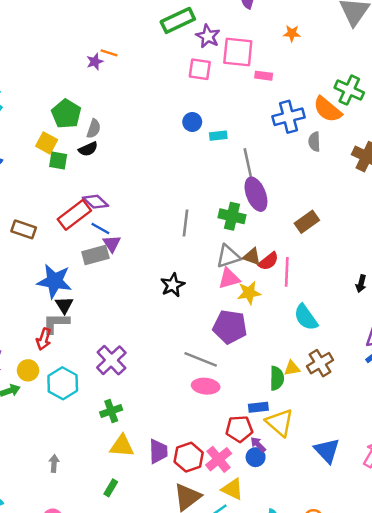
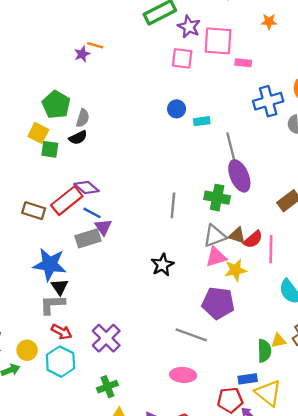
brown rectangle: (24, 229) -> (34, 211), moved
red arrow: (44, 339) -> (62, 332), moved, turned -78
pink ellipse: (206, 386) -> (183, 375), moved

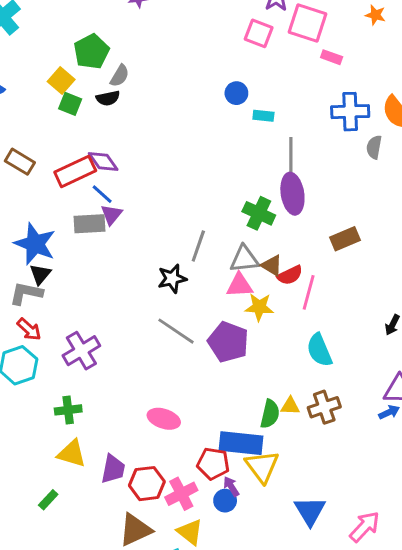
gray line: (173, 205) -> (198, 246), moved
brown rectangle: (34, 211) -> (20, 162), moved
gray line: (191, 335) -> (176, 331), moved
blue rectangle: (248, 379) -> (241, 443), size x1.8

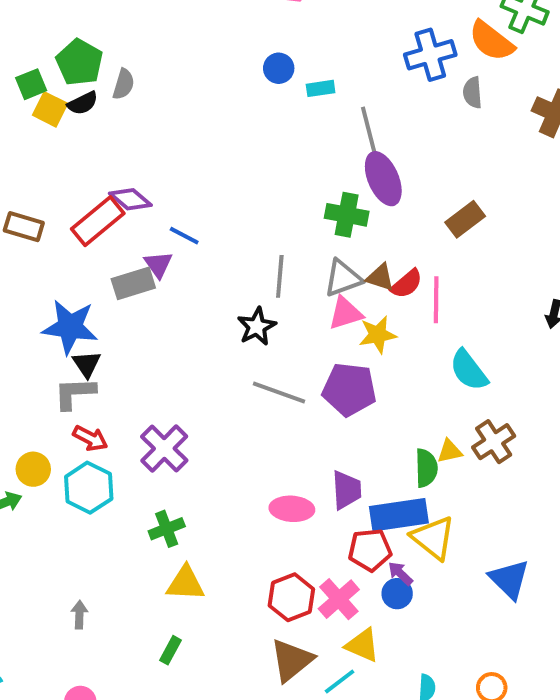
black semicircle: (108, 98) -> (83, 103), moved
green square: (70, 104) -> (31, 84), moved, turned -30
blue line: (102, 194) -> (184, 236), moved
purple trapezoid: (113, 469) -> (346, 490), moved

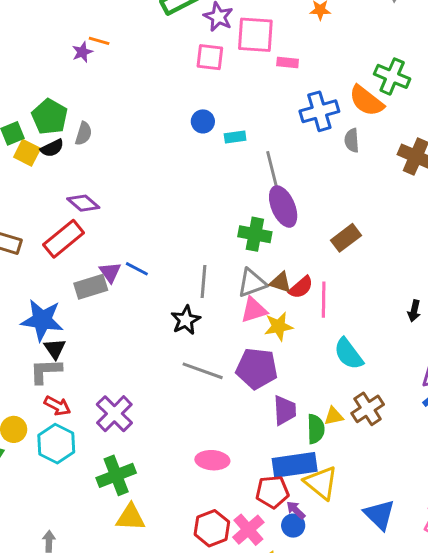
purple diamond: (130, 199) -> (83, 203), moved
blue line: (184, 236) -> (137, 269), moved
purple trapezoid: (346, 490) -> (285, 410), moved
green cross: (167, 529) -> (116, 475), size x1.4

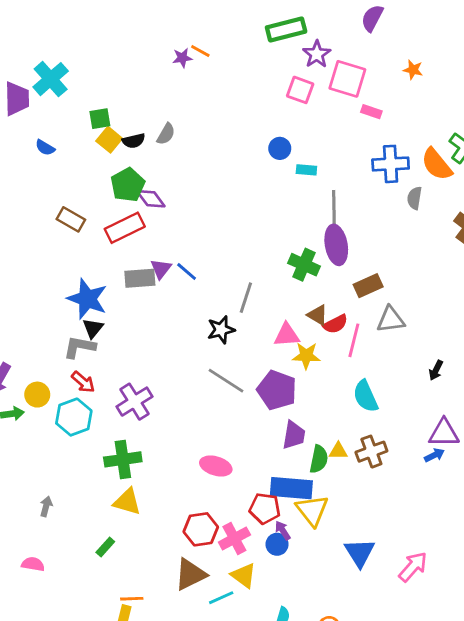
green pentagon: (50, 117) -> (128, 185), moved
brown rectangle: (346, 238) -> (368, 286), moved
gray triangle: (252, 283) -> (391, 320), moved

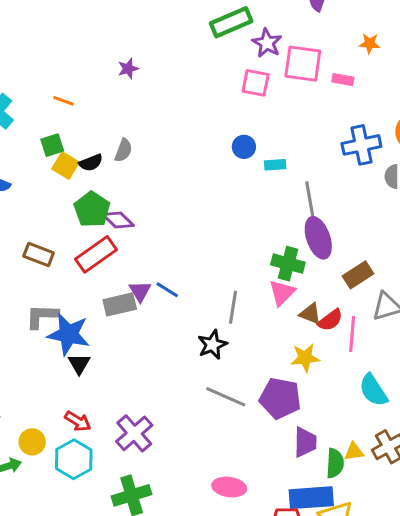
orange line: (200, 51) -> (63, 101), moved
pink rectangle: (371, 112) -> (343, 80), moved
pink triangle: (287, 335) -> (282, 293), moved, turned -32
gray L-shape: (80, 347) -> (42, 316), moved

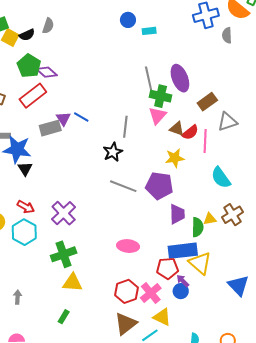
gray line: (310, 202) -> (149, 80), moved

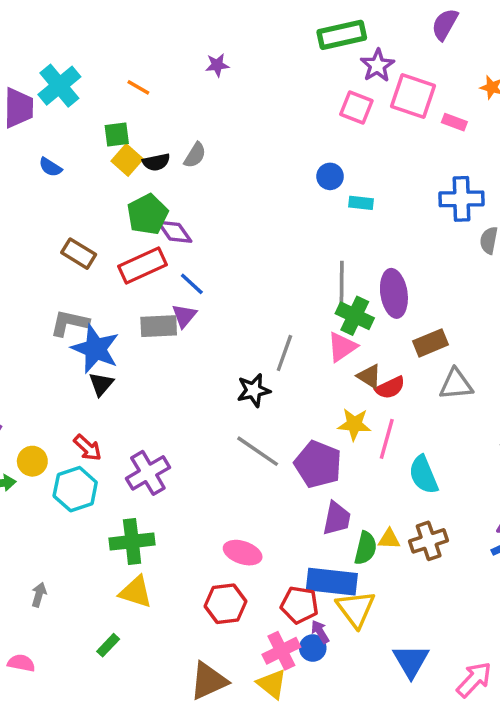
blue line: (81, 117) -> (192, 284), moved
pink line: (205, 141) -> (387, 439), moved
red hexagon: (126, 291) -> (226, 604), moved
pink cross: (151, 293) -> (281, 651), moved

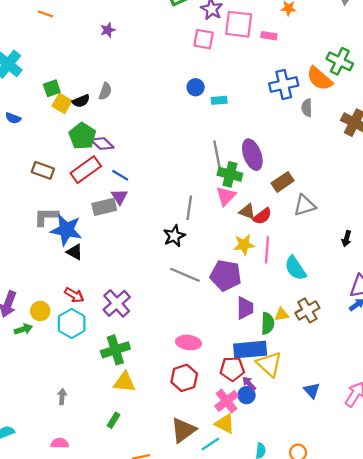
orange line: (138, 87) -> (45, 14), moved
black triangle: (101, 384) -> (75, 252), turned -30
blue triangle: (411, 661) -> (312, 391), size x0.7

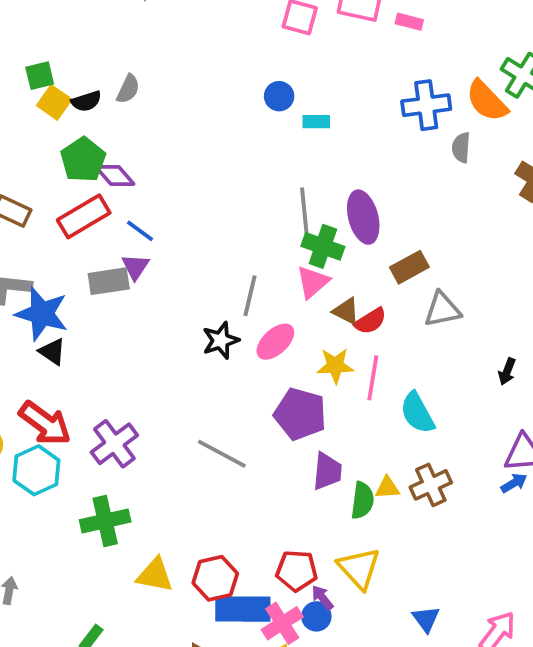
gray line: (185, 275) -> (222, 454), moved
red arrow: (74, 295) -> (45, 423), size x1.6
pink ellipse: (188, 343) -> (275, 342), moved, turned -55
blue rectangle: (250, 350) -> (243, 609), moved
yellow triangle: (124, 382) -> (155, 575), moved

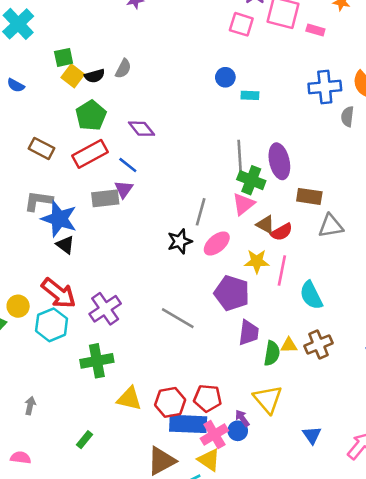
purple diamond: (115, 176) -> (141, 129), moved
brown rectangle: (409, 267) -> (309, 196), turned 35
red pentagon: (297, 571) -> (208, 398), moved

